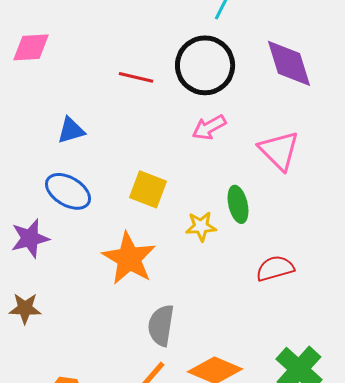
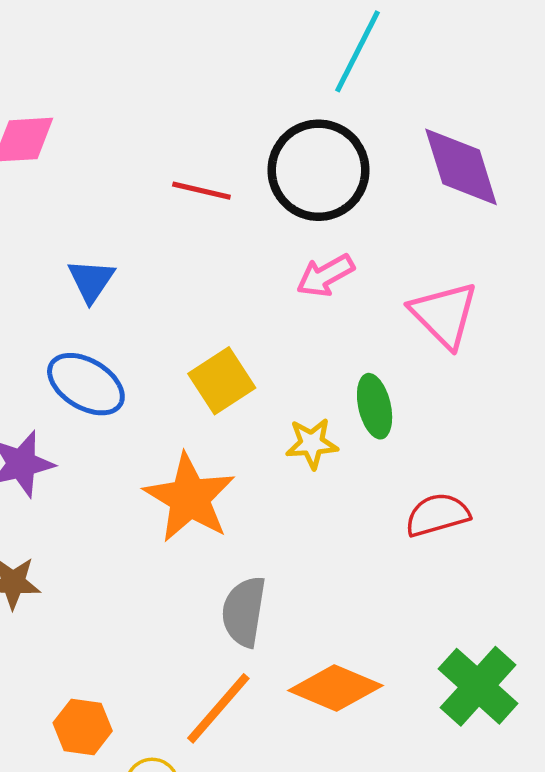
blue triangle: (71, 130) -> (91, 281), turned -40
yellow square: (148, 189) -> (222, 381), turned 36

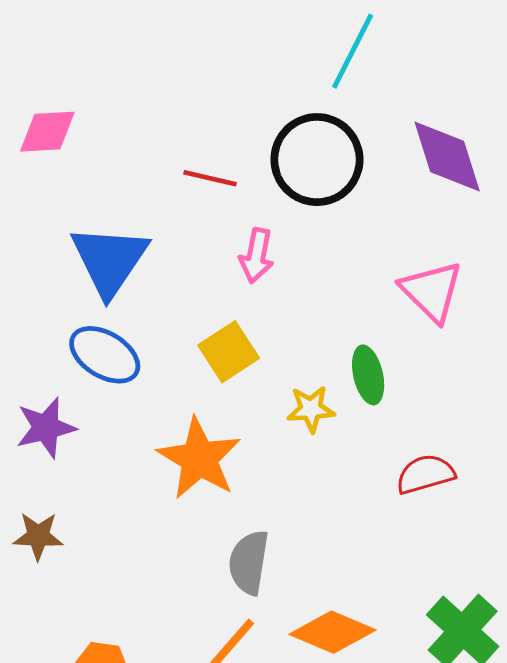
pink arrow: (325, 275) -> (257, 256), moved, turned -50
blue triangle: (91, 281) -> (109, 260), size x1.8

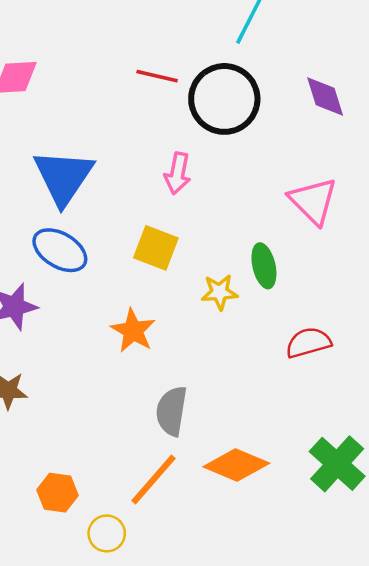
purple diamond: (447, 156) -> (325, 97), size x0.7
red line: (210, 178) -> (157, 76), moved
yellow square: (229, 352) -> (156, 248), turned -36
orange star: (199, 459) -> (133, 331), size x0.7

